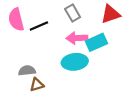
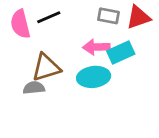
gray rectangle: (73, 13) -> (108, 16), moved, turned -49
black line: (39, 26) -> (49, 17), moved
brown triangle: (37, 85) -> (46, 67), moved, size x1.6

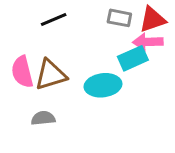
pink semicircle: (20, 24) -> (22, 72), moved
pink arrow: (96, 47) -> (148, 42), moved
gray semicircle: (34, 88) -> (43, 118), moved

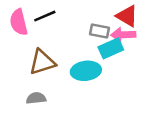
gray rectangle: (119, 18) -> (100, 31), moved
red triangle: (152, 19) -> (127, 16), turned 50
pink semicircle: (22, 72) -> (19, 22), moved

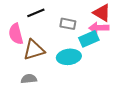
pink semicircle: (19, 22) -> (16, 34), moved
gray rectangle: (100, 31) -> (68, 24), moved

